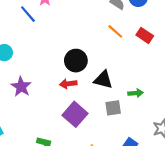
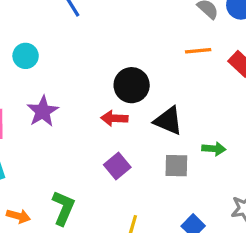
orange line: (115, 31) -> (198, 51), turned -56
purple square: (75, 114) -> (117, 166), size x0.7

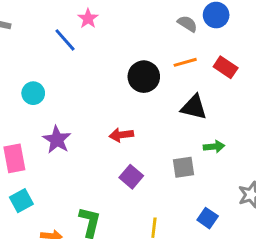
black circle: (132, 85) -> (144, 77), moved
black triangle: (168, 121) -> (194, 107), moved

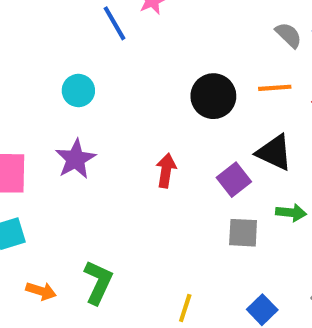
cyan circle: (33, 93) -> (78, 91), moved
red arrow: (121, 135) -> (166, 170), turned 95
purple square: (131, 177) -> (234, 180), moved

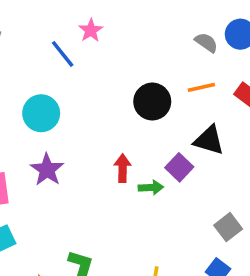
cyan circle: (78, 91) -> (41, 113), size x1.4
green arrow: (291, 213) -> (151, 187), moved
gray square: (243, 233) -> (228, 227), moved, turned -32

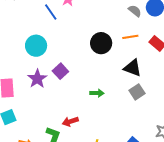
purple square: (179, 167) -> (60, 71), moved
red arrow: (123, 168) -> (70, 121), moved, turned -112
gray square: (228, 227) -> (137, 92), moved

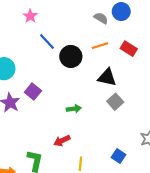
blue line: (51, 12) -> (47, 41), moved
red arrow: (70, 121) -> (62, 141), moved

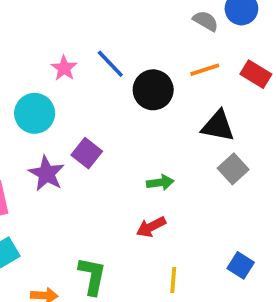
pink star: (30, 16) -> (64, 68), moved
red arrow: (62, 141) -> (151, 227), moved

